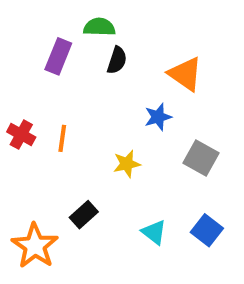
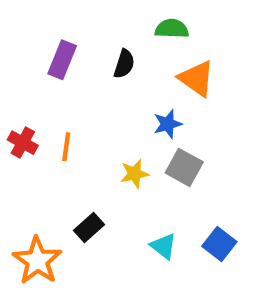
green semicircle: (99, 27) -> (172, 29), moved
gray square: (201, 158) -> (184, 167), moved

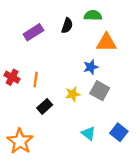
purple rectangle: (62, 60) -> (33, 32), turned 36
black semicircle: (124, 64) -> (67, 26), moved
orange triangle: (197, 78) -> (106, 42), turned -35
black rectangle: (89, 227) -> (45, 106), moved

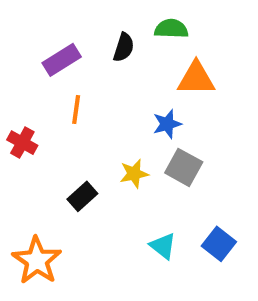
orange line: (36, 79) -> (76, 109), moved

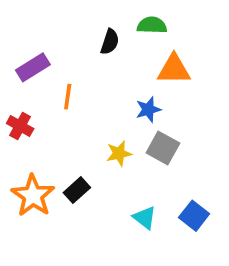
purple rectangle: (62, 60) -> (33, 67), moved
black rectangle: (82, 196) -> (77, 190), moved
orange star: (37, 260) -> (33, 196), moved

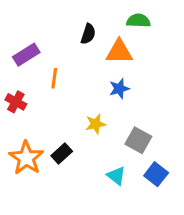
green semicircle: (152, 25) -> (138, 21), moved
orange triangle: (174, 69) -> (119, 52), moved
gray square: (163, 148) -> (138, 140), moved

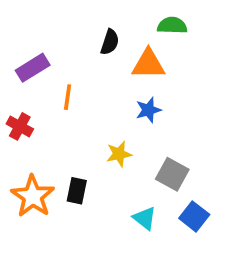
black rectangle: (62, 154) -> (77, 191), turned -36

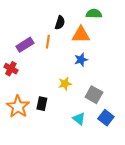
purple rectangle: (33, 68) -> (25, 45), moved
orange line: (68, 97) -> (48, 42), moved

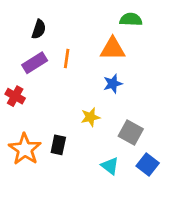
black semicircle: (60, 23) -> (39, 29), moved

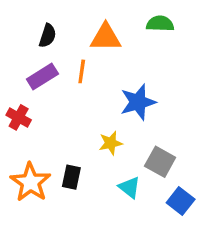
orange triangle: (113, 49) -> (106, 37), moved
blue star: (113, 84) -> (138, 102), size x1.5
cyan triangle: (110, 166) -> (129, 187), moved

